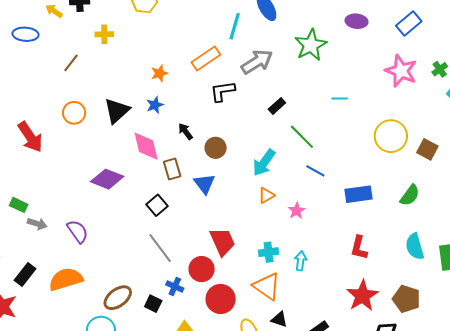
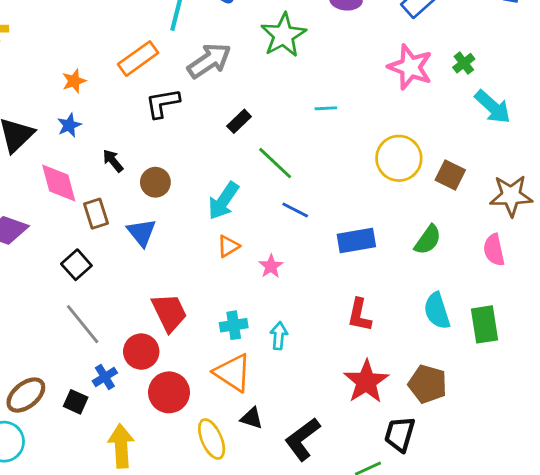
blue cross: (175, 286) -> (105, 377), turned 36

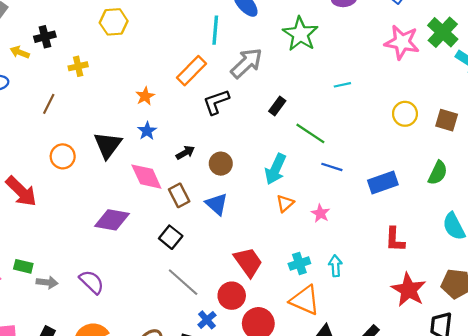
green cross: (464, 63) -> (443, 32), size x1.8
yellow circle: (399, 158) -> (405, 114), size x0.7
black arrow: (113, 161) -> (185, 153), turned 108

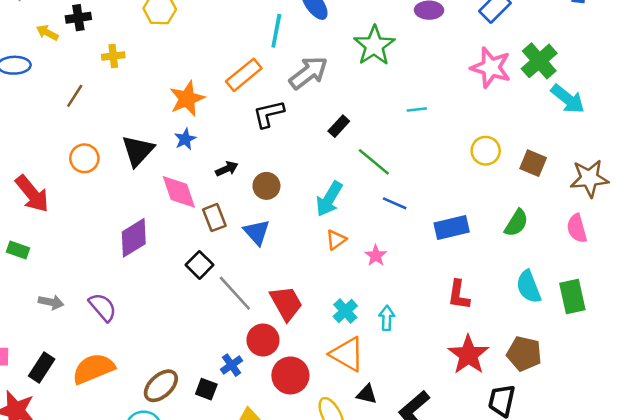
orange star: (145, 96) -> (187, 99), size x1.6
purple diamond: (112, 220) -> (134, 238), turned -48
cyan cross: (299, 263) -> (345, 311), turned -30
green rectangle: (23, 266) -> (18, 250), moved
gray line: (183, 282) -> (235, 293), moved

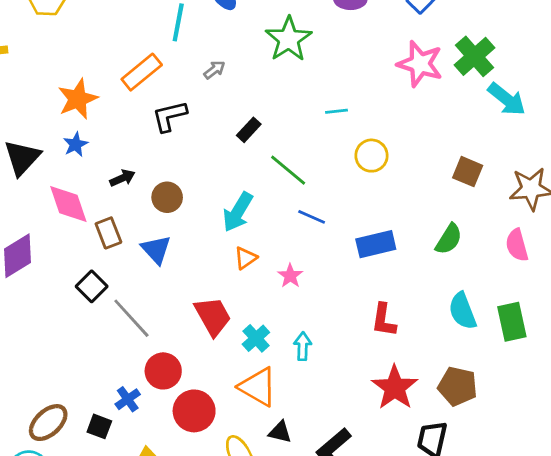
gray arrow: (308, 73) -> (214, 70), size x0.5
yellow circle: (486, 151) -> (371, 156), moved
red trapezoid: (286, 303) -> (213, 316), moved

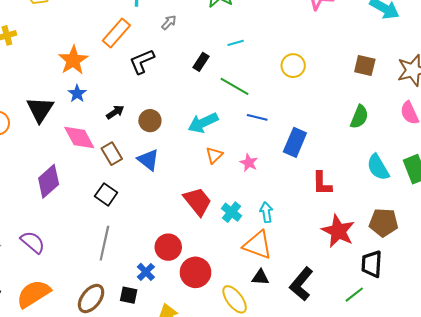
cyan line: (337, 111) -> (236, 43), moved
cyan arrow: (238, 212) -> (203, 123), turned 44
blue rectangle: (376, 244) -> (295, 142), moved, turned -44
gray line: (131, 318) -> (104, 243), moved, turned 64
orange triangle: (258, 387) -> (258, 245), moved

